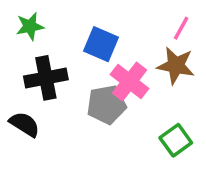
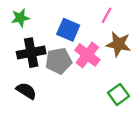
pink line: (181, 28) -> (107, 15), moved
gray pentagon: (106, 105) -> (59, 61), moved
black semicircle: (25, 124) -> (26, 91), moved

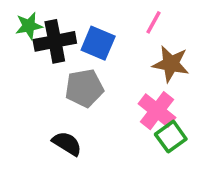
black cross: (31, 53) -> (55, 41), moved
pink cross: (87, 55) -> (157, 111), moved
black semicircle: (26, 91) -> (67, 144), moved

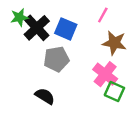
black cross: (55, 41) -> (37, 28), turned -32
green square: (171, 137) -> (114, 92), turned -30

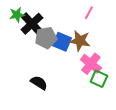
blue square: (66, 29) -> (62, 42), moved
brown star: (114, 43) -> (80, 41), moved
gray pentagon: (56, 59) -> (46, 38), moved

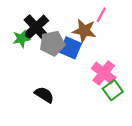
green star: (17, 15) -> (21, 39), moved
brown star: (80, 41) -> (84, 31), moved
green square: (99, 79) -> (113, 90), turned 30

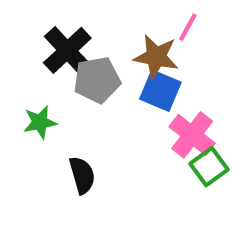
green star: (21, 39) -> (40, 122), moved
blue square: (70, 48) -> (160, 91), moved
black semicircle: (44, 95) -> (82, 175), turned 42

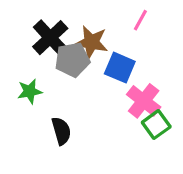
brown star: (156, 57) -> (91, 42), moved

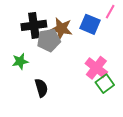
pink line: (140, 20) -> (110, 12), moved
black cross: (50, 38) -> (34, 25), turned 35
blue square: (120, 68) -> (90, 24), moved

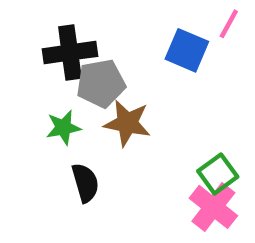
brown star: (61, 29) -> (127, 123), moved
green star: (20, 61) -> (63, 128), moved
pink cross: (96, 68) -> (213, 207), moved

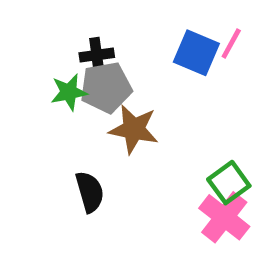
pink line: (229, 24) -> (231, 43), moved
black cross: (70, 53) -> (97, 55), moved, size x0.6
green star: (63, 128) -> (69, 92), moved

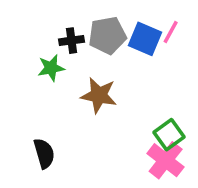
gray pentagon: (106, 87) -> (107, 35), moved
black semicircle: (90, 192) -> (44, 153), moved

